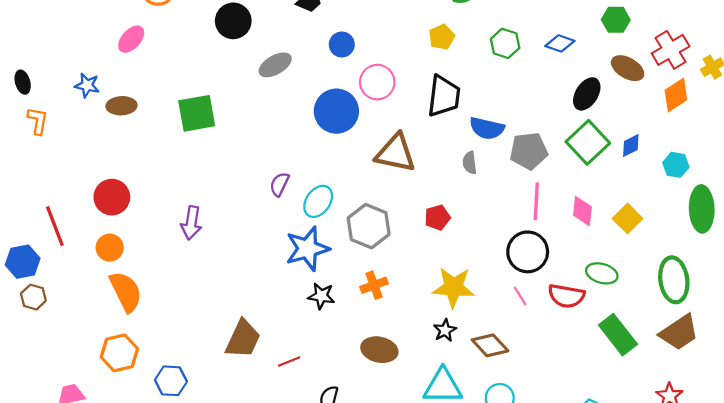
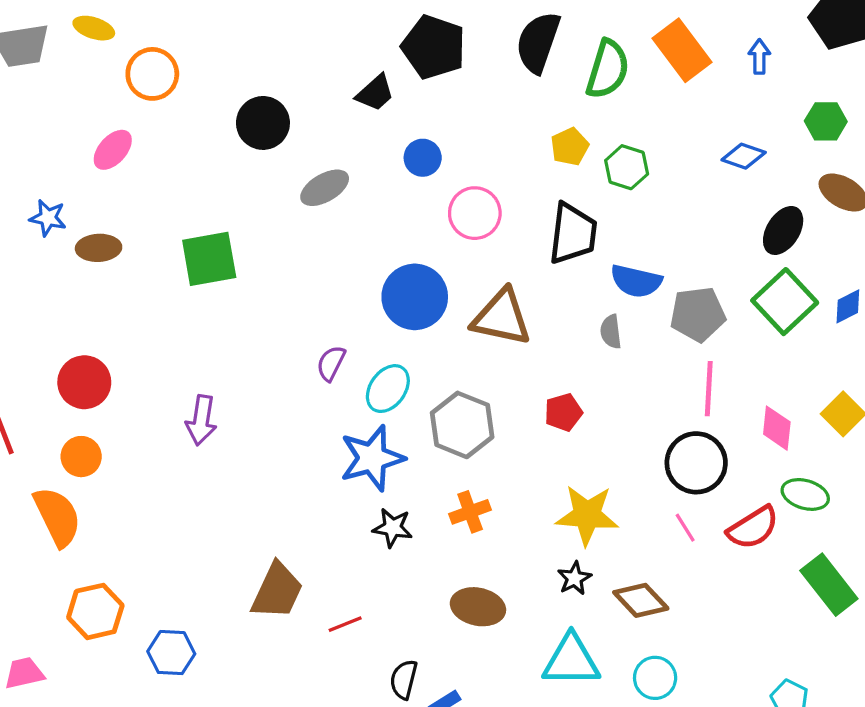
green hexagon: (505, 43) -> (627, 167), moved
blue circle: (336, 111) -> (415, 297), moved
pink diamond: (582, 211) -> (777, 428), moved
orange semicircle: (126, 292) -> (57, 517), moved
red semicircle: (566, 296) -> (753, 528), turned -42

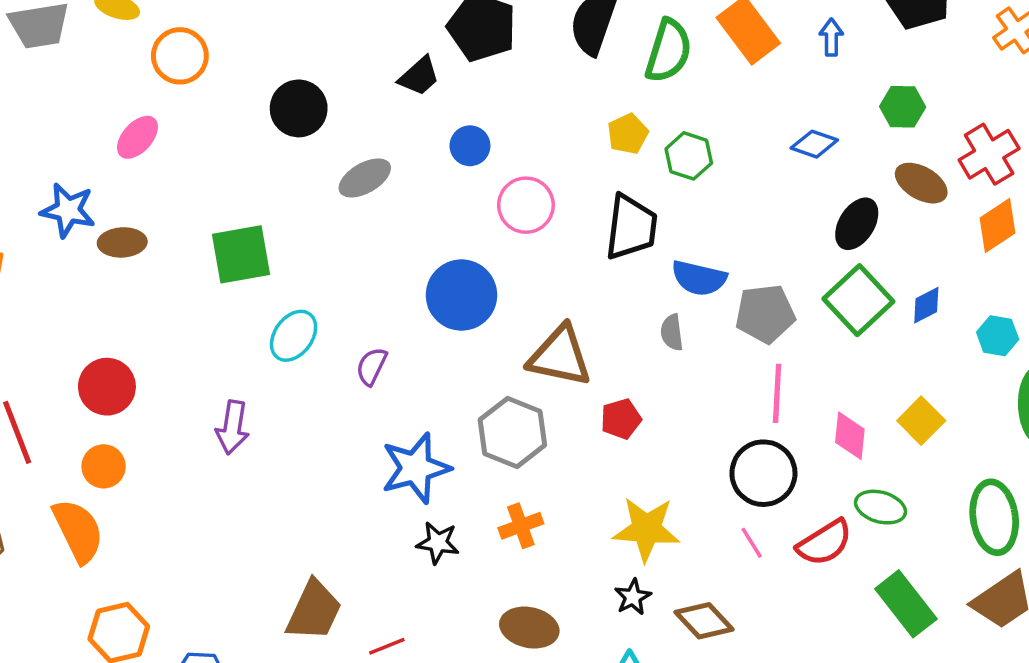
blue star: (48, 218) -> (68, 210), size x1.4
brown triangle: (502, 317) -> (560, 356), moved
cyan ellipse: (388, 389) -> (294, 336), moved

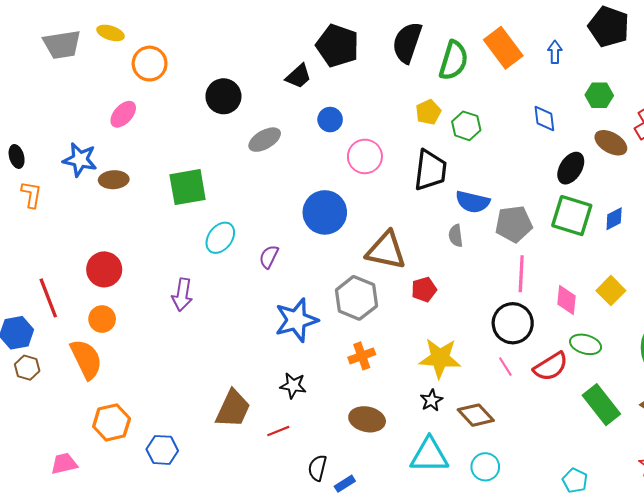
blue diamond: (814, 144) -> (544, 118), turned 64
green square: (858, 300) -> (572, 216), turned -30
black star: (438, 543) -> (293, 386), moved

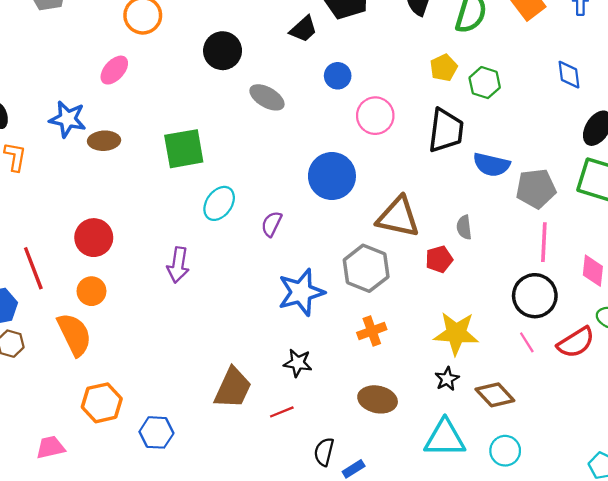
gray ellipse: (265, 140) -> (267, 97), turned 60
gray semicircle: (456, 236) -> (464, 227), moved

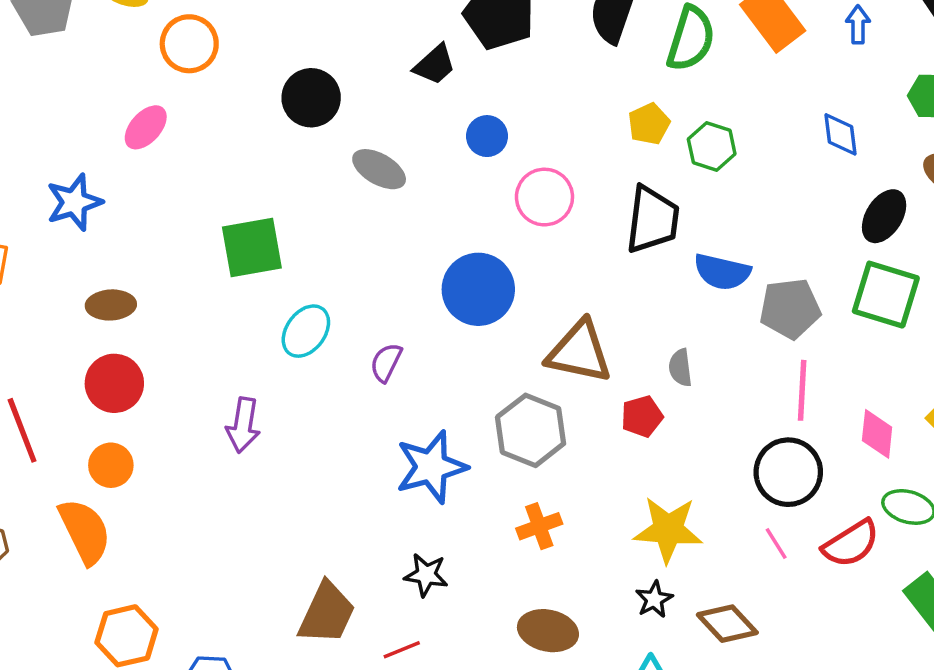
blue star: (68, 119) -> (74, 202), turned -30
brown ellipse: (104, 141) -> (111, 305), moved

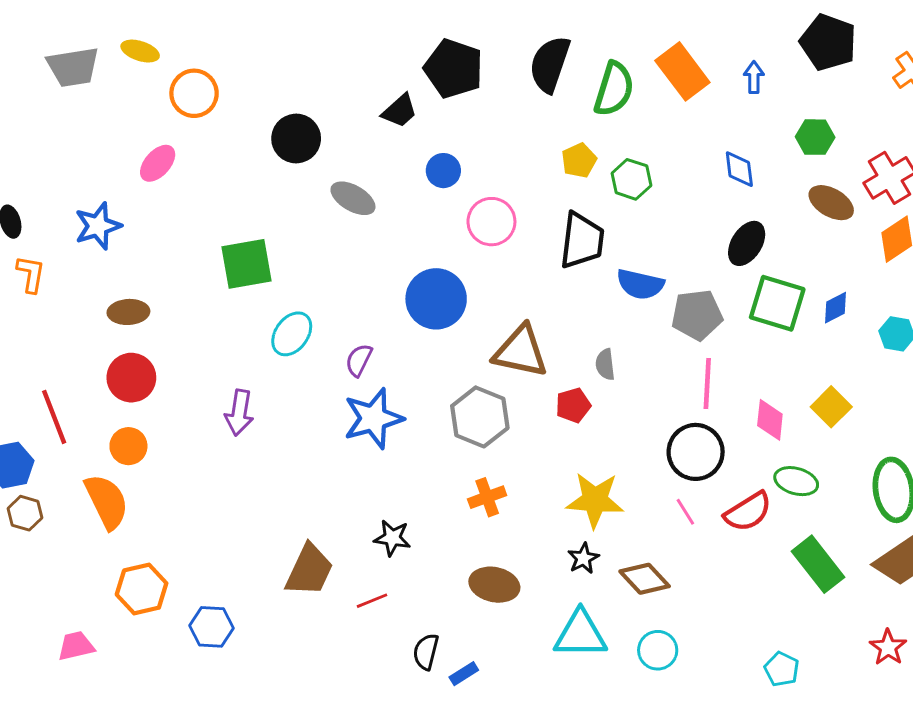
black ellipse: (884, 216) -> (747, 243), moved
blue star: (431, 467) -> (373, 418), moved

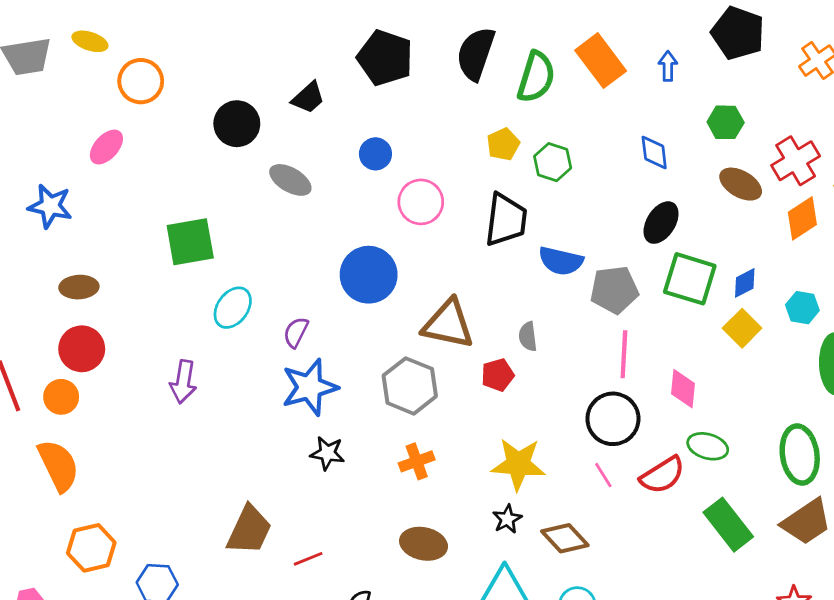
black trapezoid: (400, 111) -> (308, 98), moved
blue star: (98, 226) -> (50, 206), turned 30
yellow square: (831, 407) -> (742, 328), moved
orange circle: (128, 446) -> (61, 397), moved
black star: (392, 538) -> (327, 453), moved

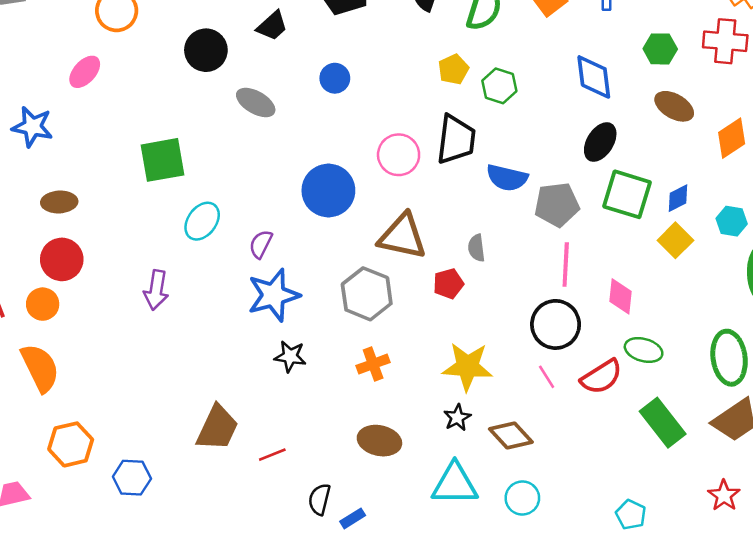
blue diamond: (654, 153) -> (594, 77), size x1.4
red cross: (796, 161) -> (725, 41), moved, turned 36
pink circle: (421, 202) -> (399, 155), moved

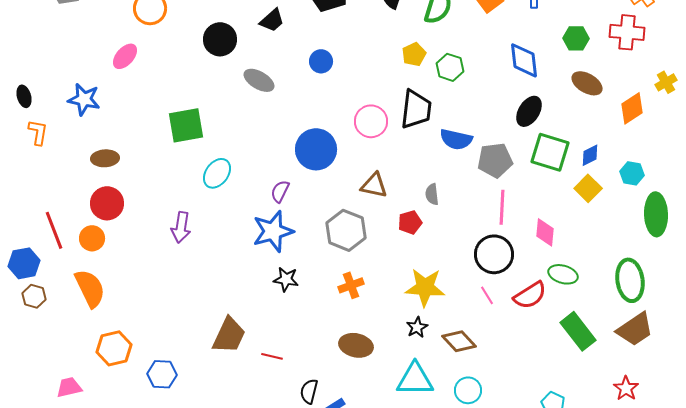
brown triangle: (402, 236) -> (374, 185), size x0.7
purple semicircle: (261, 244) -> (280, 191), moved
red line: (272, 455) -> (272, 356), turned 35

